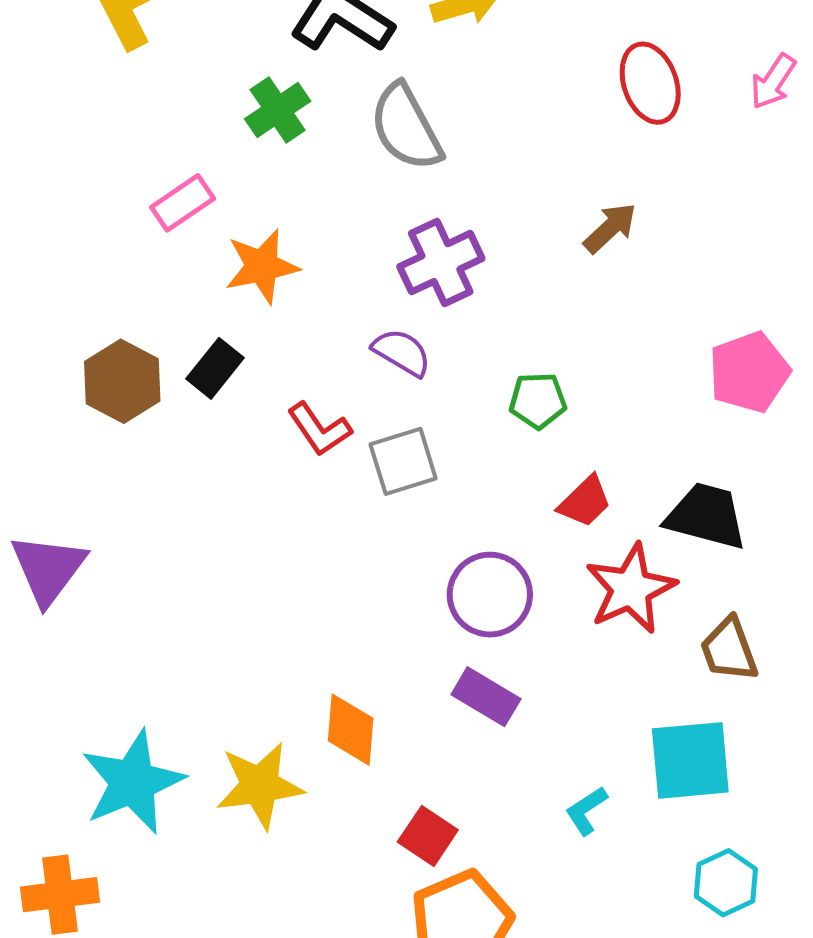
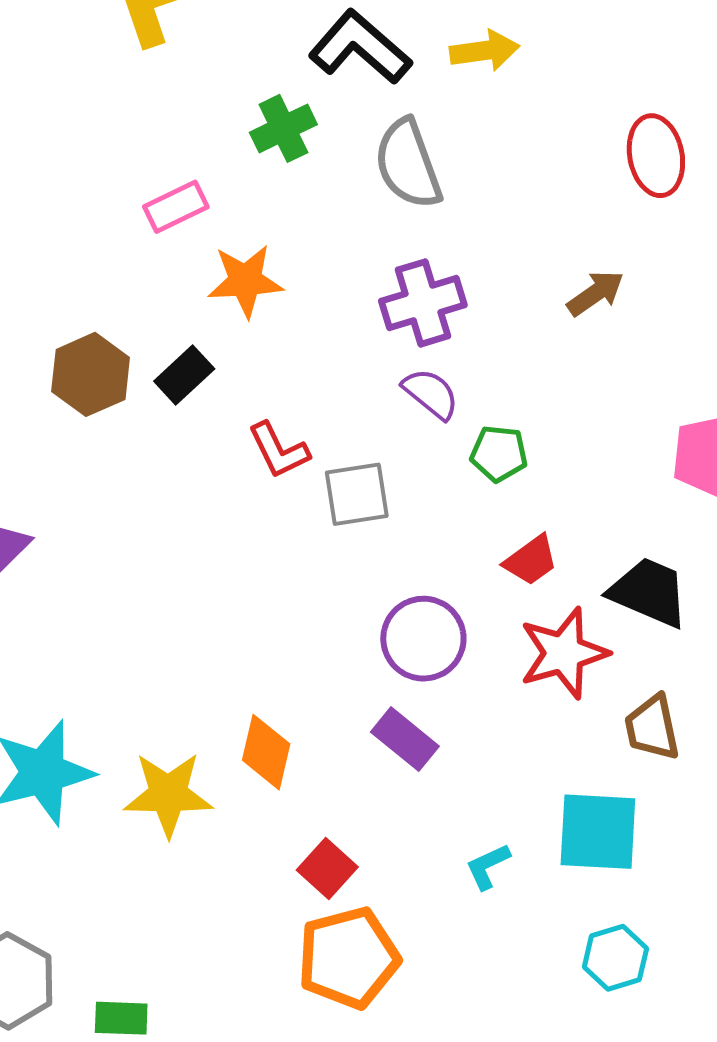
purple semicircle: (402, 352) -> (431, 394), moved

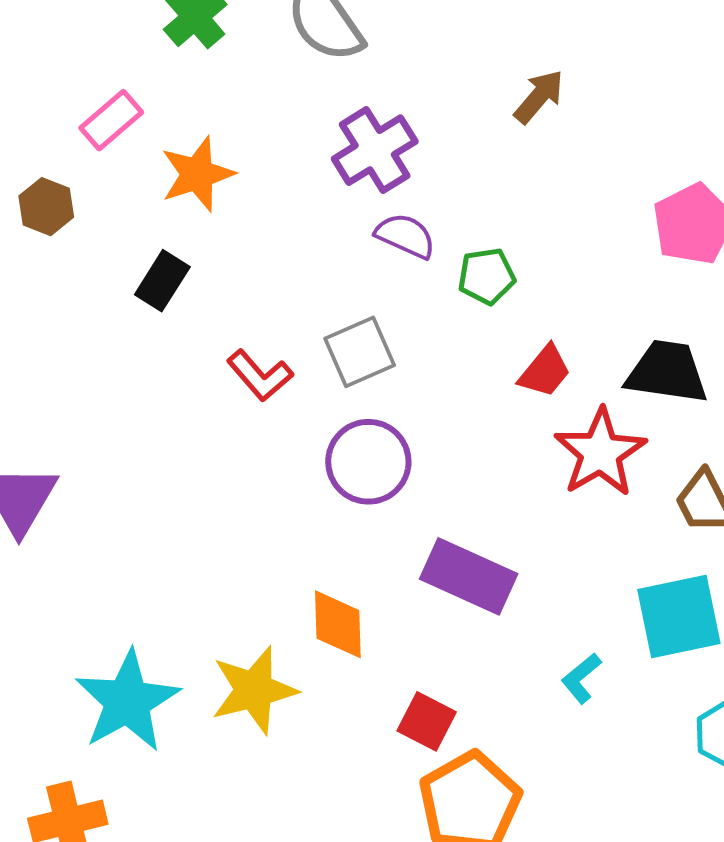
brown hexagon: (91, 374) -> (46, 207), moved, size x0.7
red L-shape: (279, 450) -> (260, 376), moved
purple circle: (423, 639) -> (368, 462), moved
purple rectangle: (405, 739) -> (469, 576), size x1.4

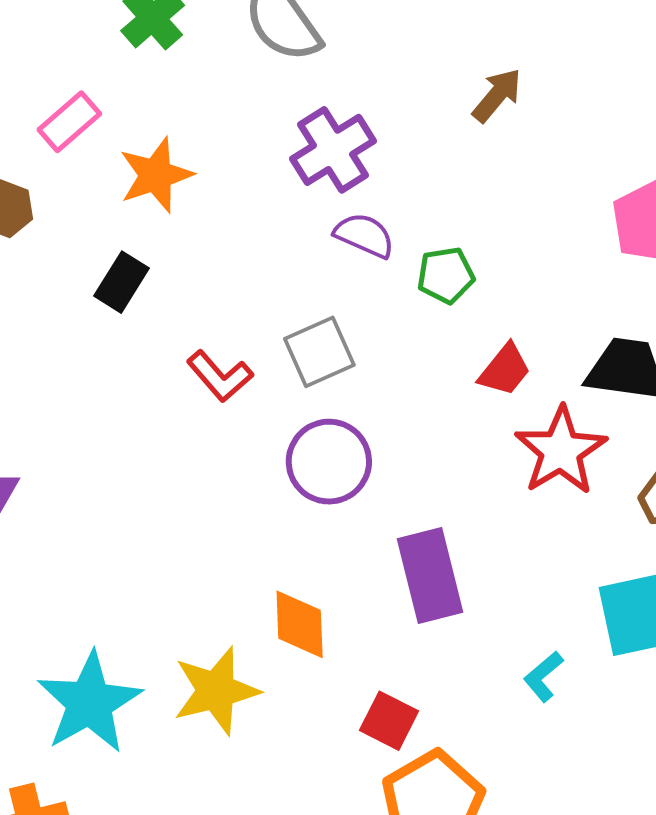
purple rectangle: (469, 576) -> (430, 575), turned 52

